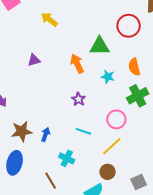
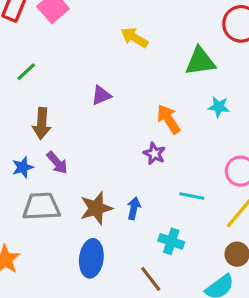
yellow arrow: (49, 20) -> (134, 38), moved
orange arrow: (77, 64) -> (169, 119), moved
purple star: (78, 99) -> (154, 154), moved

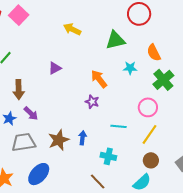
blue ellipse: (91, 258) -> (39, 174), moved, turned 40

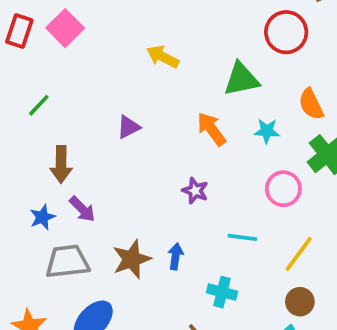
orange arrow: (99, 79) -> (211, 129), moved
pink circle: (148, 107) -> (283, 189), moved

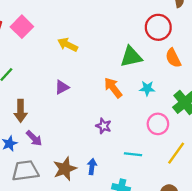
yellow arrow: (163, 57) -> (68, 45), moved
orange semicircle: (311, 104) -> (173, 58), moved
yellow line: (299, 254) -> (176, 153), moved

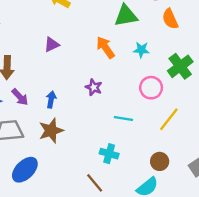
blue arrow: (92, 167) -> (51, 100), moved

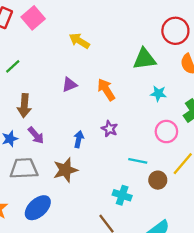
orange arrow: (105, 47) -> (106, 90), moved
blue arrow: (51, 100) -> (79, 139), moved
brown circle: (160, 161) -> (158, 180), moved

